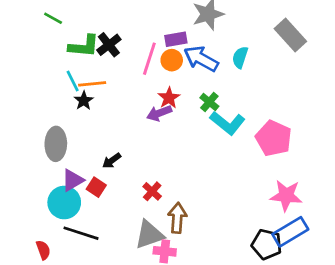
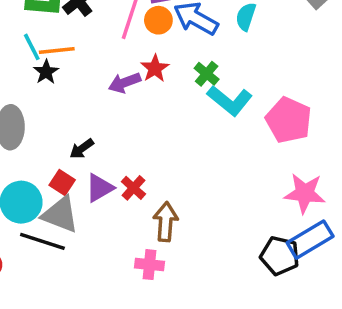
purple arrow: (159, 113) -> (125, 83), moved
purple triangle: (73, 180) -> (100, 188), moved
gray triangle: (149, 235) -> (60, 215), moved, turned 40

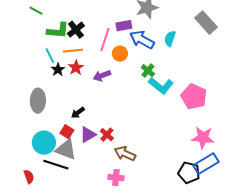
orange circle: (158, 20) -> (120, 54), moved
orange line: (57, 51) -> (73, 51), moved
red star: (155, 68) -> (76, 68), moved
brown arrow: (166, 222) -> (125, 154), turned -70

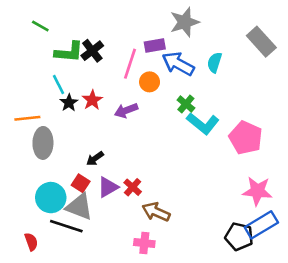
orange line: (73, 51) -> (27, 118), moved

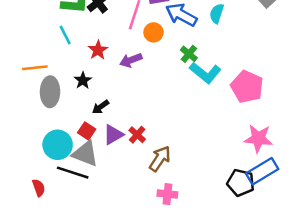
black star: (69, 103) -> (83, 80), moved
brown arrow: (156, 212) -> (160, 159), turned 100
pink cross: (144, 243) -> (167, 194), moved

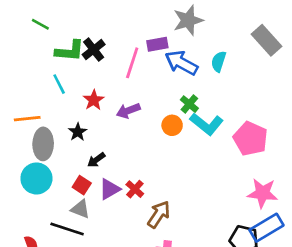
orange circle: (154, 32) -> (172, 125), moved
cyan circle: (58, 145) -> (36, 178), moved
gray triangle: (85, 154) -> (80, 209), size x0.7

